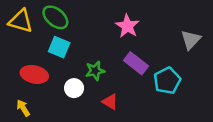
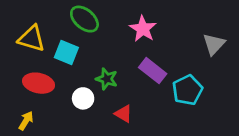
green ellipse: (55, 17) -> (84, 19), moved
yellow triangle: (21, 21) -> (32, 39), moved
green star: (95, 71) -> (107, 79), turned 30
yellow arrow: (23, 108) -> (26, 121), turned 63

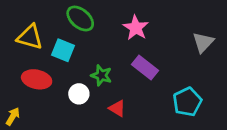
cyan pentagon: (187, 90) -> (187, 102), moved
yellow arrow: (26, 121) -> (13, 116), moved

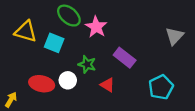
pink star: (136, 28) -> (96, 27), moved
red ellipse: (37, 79) -> (42, 84), moved
red triangle: (117, 108) -> (108, 85), moved

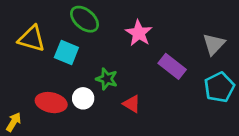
pink star: (96, 27) -> (139, 33), moved
purple rectangle: (125, 58) -> (172, 66), moved
cyan pentagon: (161, 87) -> (219, 87), moved

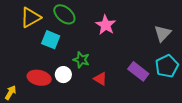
yellow triangle: (32, 39) -> (31, 18), moved, turned -45
purple rectangle: (172, 66) -> (138, 71), moved

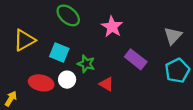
yellow triangle: (31, 18) -> (24, 40), moved
cyan square: (51, 40) -> (59, 53), moved
purple rectangle: (138, 71) -> (136, 59), moved

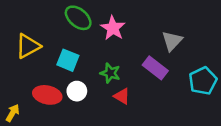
pink star: (112, 27) -> (113, 28), moved
gray triangle: (173, 36) -> (172, 41), moved
green star: (86, 64) -> (110, 73), moved

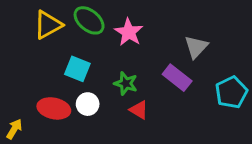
yellow triangle: (28, 46) -> (48, 25), moved

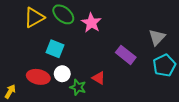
gray triangle: (196, 47) -> (157, 37), moved
green star: (126, 84) -> (78, 87), moved

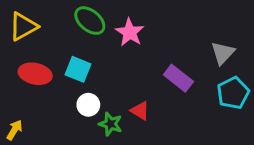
yellow triangle: (34, 18) -> (23, 26), moved
red ellipse: (38, 77) -> (35, 74), moved

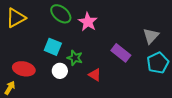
red ellipse: (35, 74) -> (24, 69), moved
green star: (110, 124) -> (75, 58), moved

